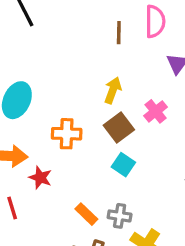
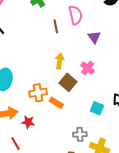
cyan square: (123, 165) -> (97, 108), moved
orange rectangle: (86, 214) -> (56, 103), moved

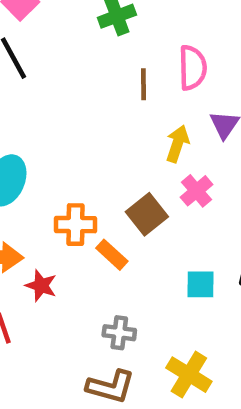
yellow arrow: (60, 61) -> (177, 144), moved
cyan square: (97, 108) -> (200, 284), turned -32
gray cross: (80, 134) -> (119, 333), moved

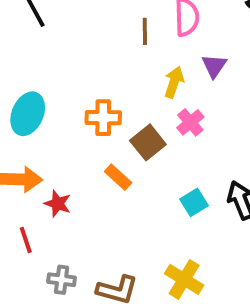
orange cross: (76, 225) -> (103, 118), moved
cyan square: (200, 284) -> (194, 202), turned -32
gray cross: (119, 333) -> (62, 280), moved

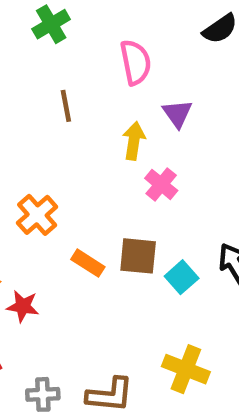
brown line: (145, 31) -> (66, 106), moved
orange cross: (103, 118) -> (37, 215), moved, turned -32
brown square: (148, 142) -> (138, 256), moved, turned -36

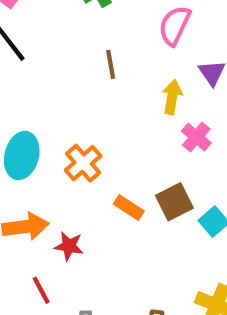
pink semicircle: (136, 62) -> (175, 26), turned -144
brown square: (138, 256) -> (174, 202), turned -33

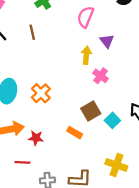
brown line: (111, 64) -> (32, 32), moved
orange rectangle: (129, 208) -> (75, 133), moved
red line: (41, 290) -> (22, 162), turned -56

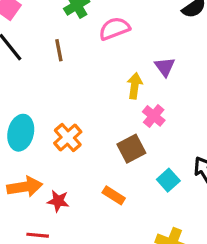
pink semicircle: (85, 17) -> (114, 29), moved, turned 45
brown square: (91, 111) -> (131, 149), moved

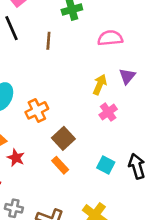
pink semicircle: (114, 29) -> (110, 38), moved
brown square: (131, 149) -> (63, 138), moved, turned -30
cyan square: (168, 180) -> (106, 165), turned -36

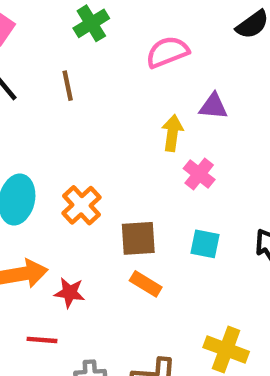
purple triangle: (127, 76) -> (213, 106), turned -48
brown square: (63, 138) -> (138, 238), turned -35
cyan square: (106, 165) -> (205, 244), moved

